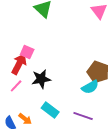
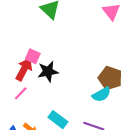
black star: (41, 79) -> (48, 72), moved

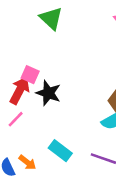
black star: (48, 72) -> (48, 93), turned 30

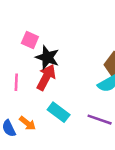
red arrow: (20, 90) -> (46, 77), moved
pink line: (16, 119) -> (16, 82), turned -42

